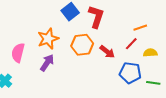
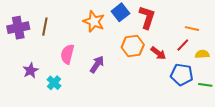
orange line: (140, 28) -> (192, 29), turned 32
orange star: (48, 39) -> (94, 21), moved, turned -30

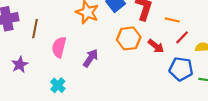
brown line: (45, 27) -> (35, 29), moved
orange line: (192, 29) -> (172, 20), moved
cyan cross: (54, 83) -> (58, 85), moved

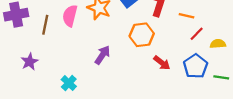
red arrow: (156, 46) -> (162, 63), moved
pink semicircle: (59, 47) -> (70, 16), moved
blue pentagon: (181, 69) -> (195, 66), turned 30

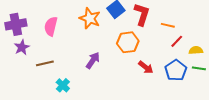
pink semicircle: (70, 16) -> (51, 26), moved
brown line: (45, 25) -> (45, 63), moved, turned 66
purple star: (30, 62) -> (22, 47), moved
green line: (221, 77) -> (199, 68), moved

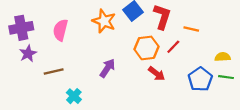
red line: (177, 41) -> (173, 47), moved
red arrow: (146, 67) -> (157, 74), moved

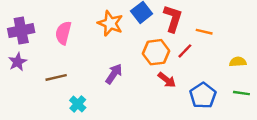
purple star: (28, 54) -> (18, 62), moved
green line: (226, 77) -> (241, 93), moved
blue pentagon: (200, 79) -> (203, 96), moved

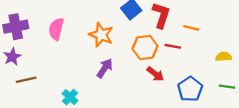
orange star: (110, 23) -> (101, 35), moved
red line: (185, 51) -> (173, 46), turned 56
brown line: (56, 77) -> (26, 80), moved

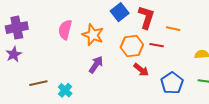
pink semicircle: (56, 29) -> (65, 30), moved
brown line: (26, 80) -> (38, 83), moved

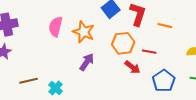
red line: (157, 45) -> (149, 52), moved

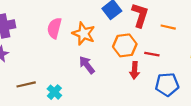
purple arrow: (87, 62) -> (87, 65), turned -72
red arrow: (132, 67) -> (135, 70), turned 56
blue pentagon: (164, 81) -> (167, 84), turned 30

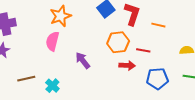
pink semicircle: (54, 28) -> (52, 41), moved
orange star: (84, 34) -> (61, 16), moved, turned 30
red arrow: (135, 70) -> (127, 65), turned -91

